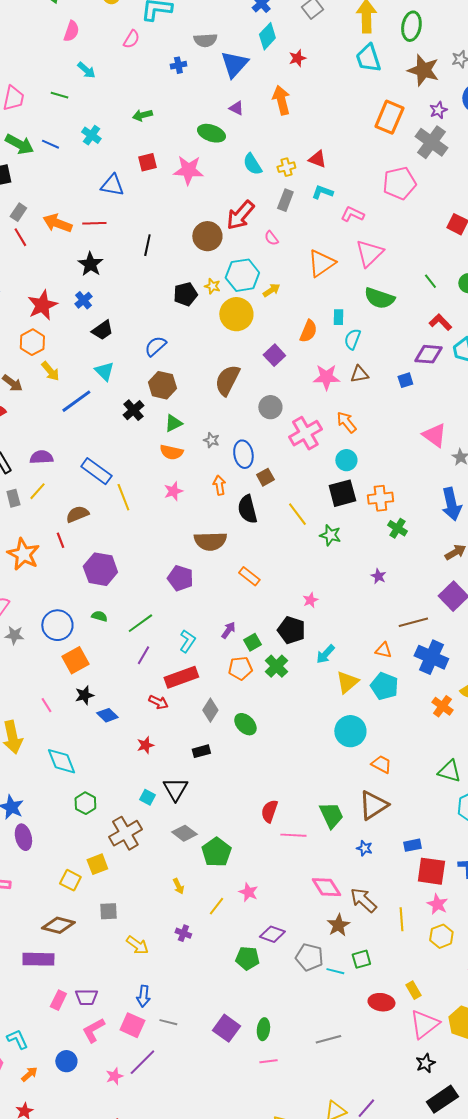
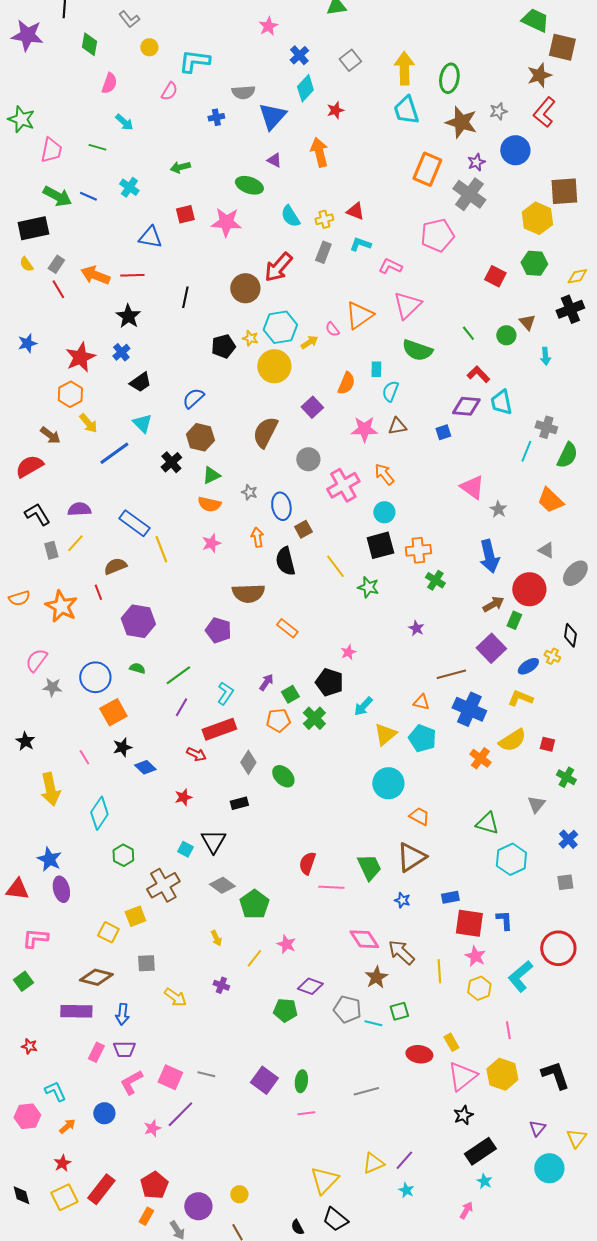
pink semicircle: (271, 238) -> (332, 329), moved
cyan diamond: (61, 761) -> (99, 813), turned 56
blue arrow: (143, 996) -> (122, 1014), moved

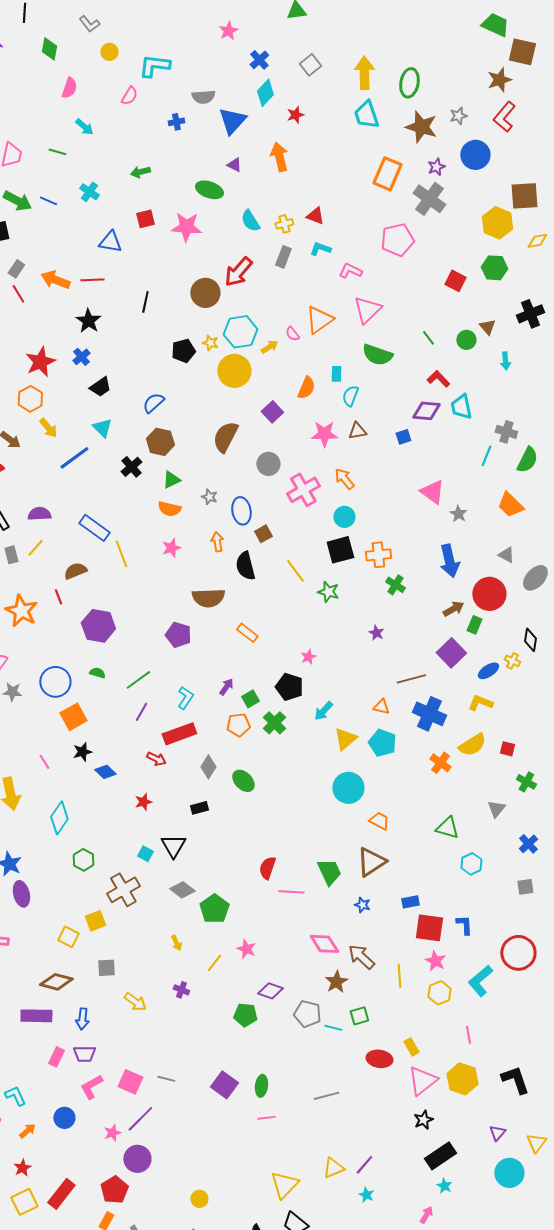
yellow diamond: (577, 276) -> (537, 241), moved
cyan hexagon: (511, 859) -> (471, 864), size x0.7
purple circle: (198, 1206) -> (137, 1159), moved

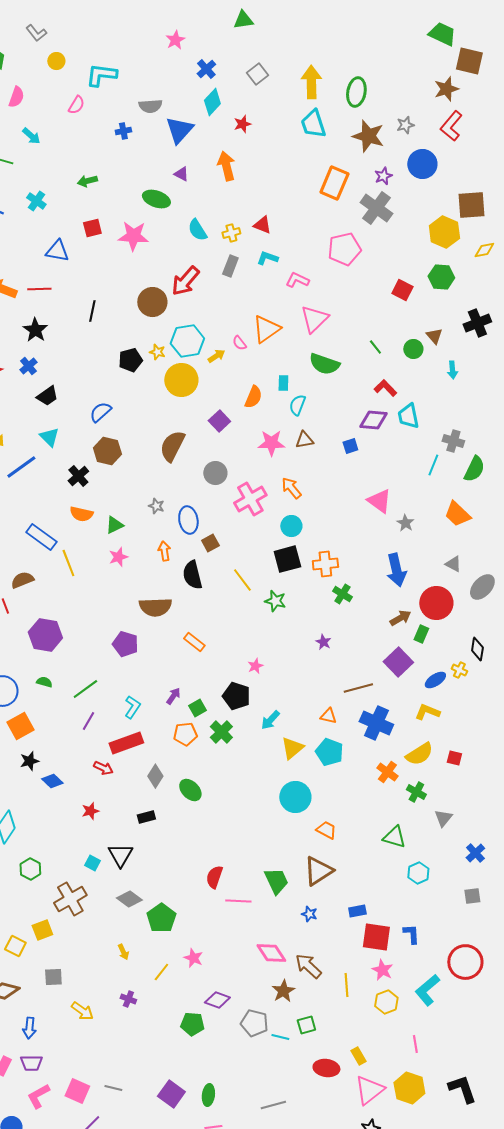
green triangle: (171, 480) -> (114, 525), moved
orange semicircle: (169, 509) -> (81, 514), moved
green cross: (526, 782) -> (416, 792), moved

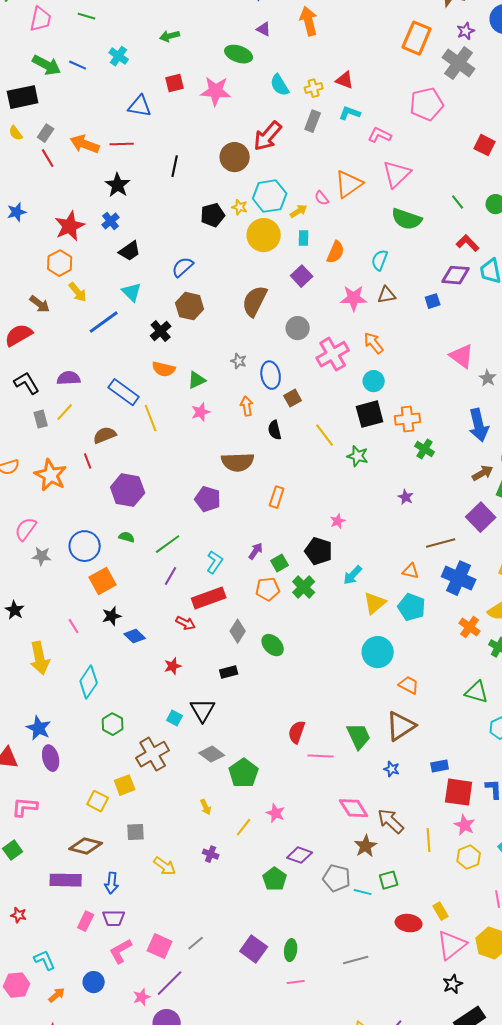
cyan rectangle: (283, 383) -> (304, 238), moved
black semicircle: (192, 575) -> (275, 430), size x0.7
orange rectangle: (194, 642) -> (277, 497), turned 70
green pentagon: (192, 1024) -> (275, 879), turned 30
gray line: (113, 1088) -> (196, 943), turned -54

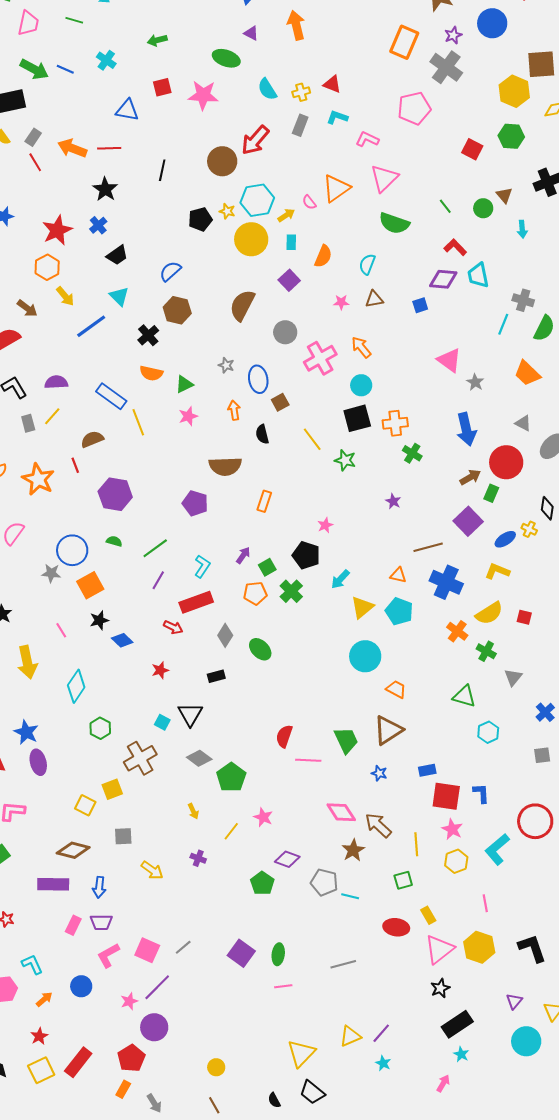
pink star: (354, 298) -> (341, 302), size x0.6
gray star: (42, 556) -> (51, 573), moved
green square: (389, 880) -> (403, 880), moved

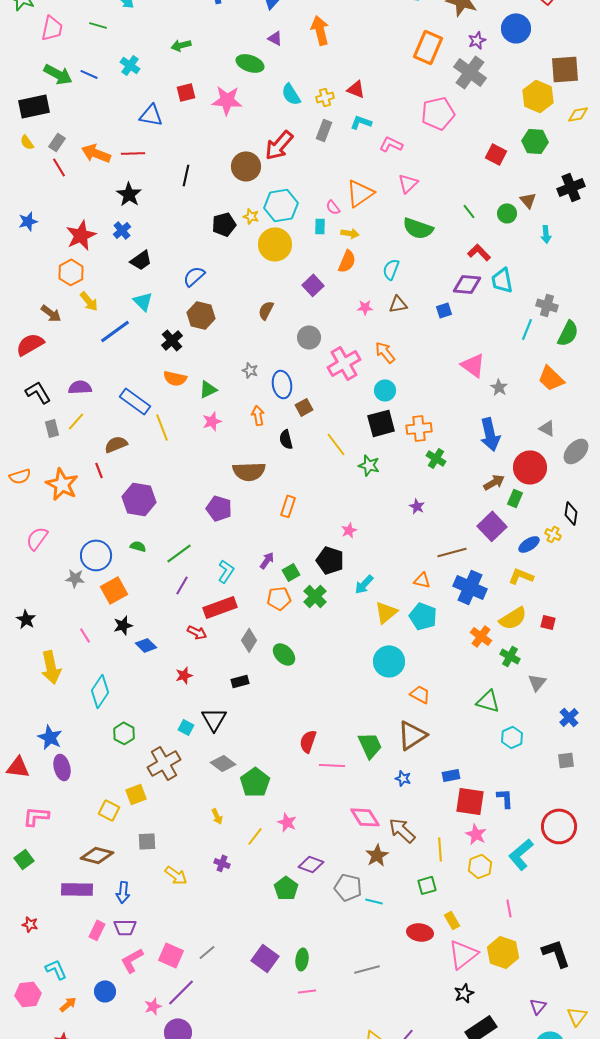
pink triangle: (384, 178) -> (408, 183), size x0.7
yellow arrow: (286, 215) -> (350, 233), moved, turned 42
cyan rectangle: (291, 242) -> (320, 226), moved
brown semicircle: (242, 305) -> (266, 310), size x0.6

